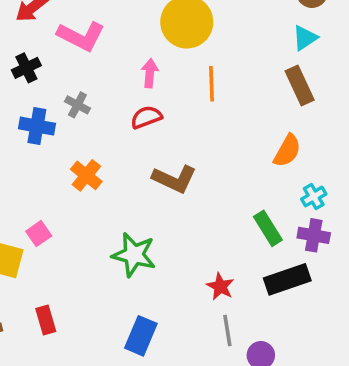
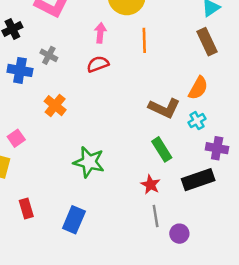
brown L-shape: (174, 179) -> (164, 108), moved
cyan cross: (314, 197) -> (197, 121), moved
green rectangle: (268, 228) -> (162, 149), moved
pink square: (39, 234) -> (16, 138), moved
blue rectangle: (141, 336) -> (74, 220), moved

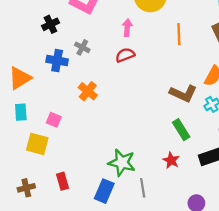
orange line: (144, 40) -> (179, 34), moved
pink square: (16, 138) -> (54, 120), turned -32
green star: (89, 162) -> (122, 163), moved
gray line: (156, 216) -> (143, 188), moved

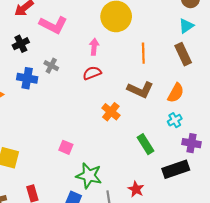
orange cross: (88, 91) -> (111, 112), moved
brown L-shape: (183, 93) -> (140, 90), moved
pink square: (54, 120) -> (66, 147), moved
red star: (171, 160) -> (136, 189), moved

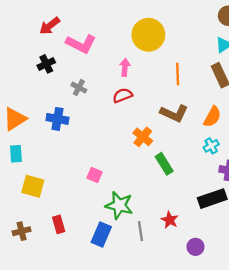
blue cross: (27, 78) -> (57, 119), moved
green rectangle: (145, 144) -> (164, 164), moved

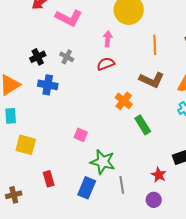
black cross: (46, 64) -> (38, 57), moved
red star: (170, 220) -> (159, 175), moved
brown cross: (22, 231) -> (14, 195), moved
purple circle: (195, 247) -> (154, 200), moved

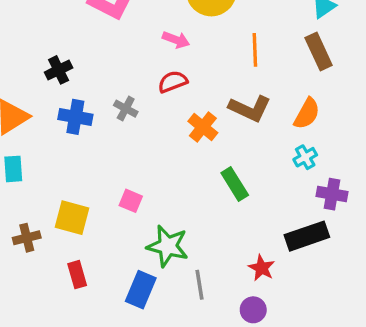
pink arrow: (108, 39) -> (176, 40), turned 105
gray cross: (67, 57) -> (126, 109), moved
orange cross: (124, 101) -> (203, 127), moved
yellow square: (26, 145) -> (72, 218), moved
brown cross: (14, 195) -> (27, 238), moved

